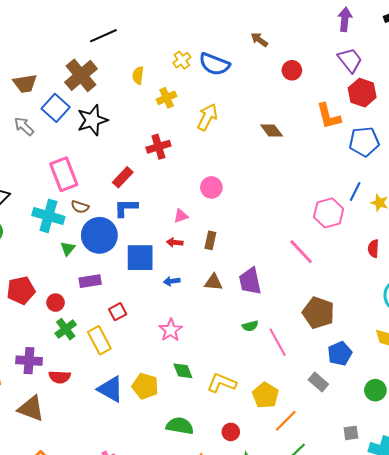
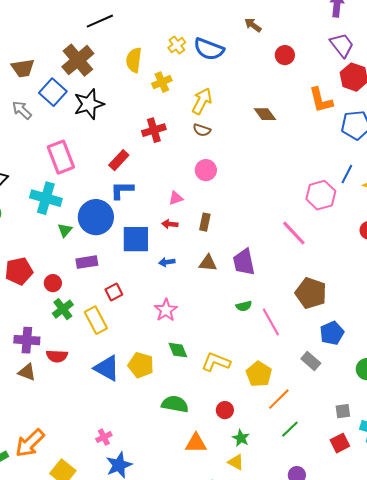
yellow semicircle: (138, 75) -> (134, 60), size x1.4
brown semicircle: (80, 207) -> (202, 130), moved
brown triangle: (31, 409) -> (27, 372), moved, size x0.7

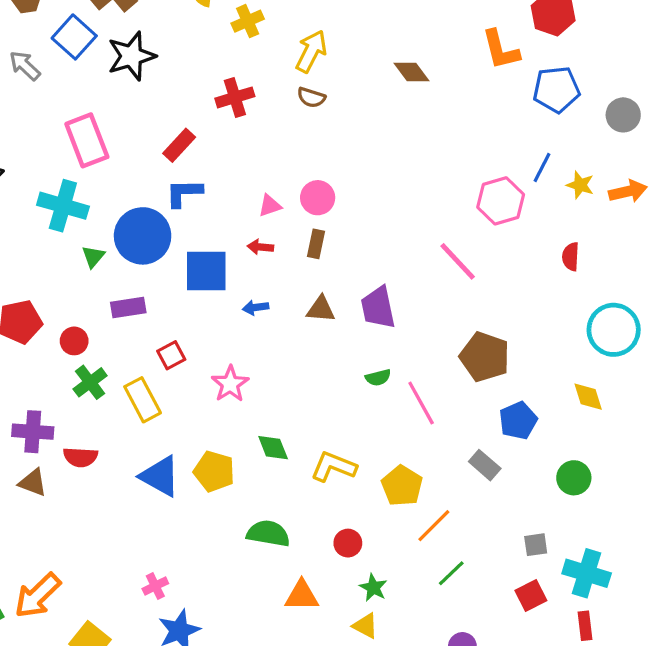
pink circle: (206, 170) -> (318, 198), moved
pink star: (166, 310) -> (230, 384), moved

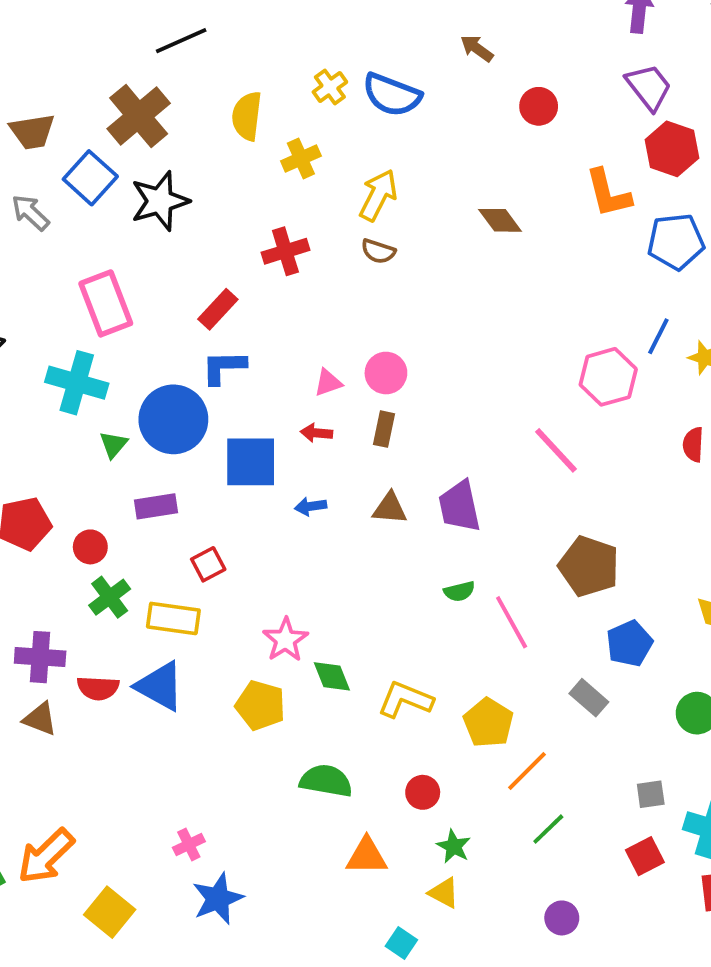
pink star: (230, 384) -> (285, 640), moved
yellow rectangle: (143, 400) -> (173, 618), turned -54
blue triangle: (160, 476) -> (160, 686), moved

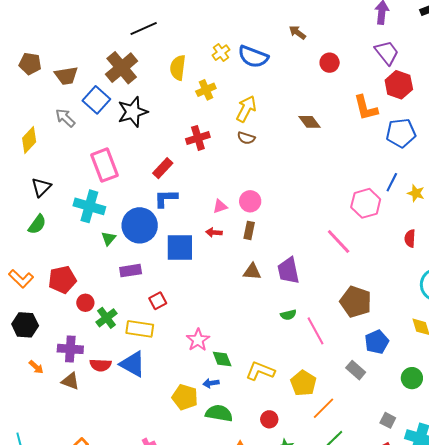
blue arrow: (311, 506) -> (211, 383), moved
red circle: (90, 547) -> (85, 303), moved
yellow pentagon: (260, 705) -> (185, 397), moved
gray square: (651, 794) -> (388, 420), turned 35

